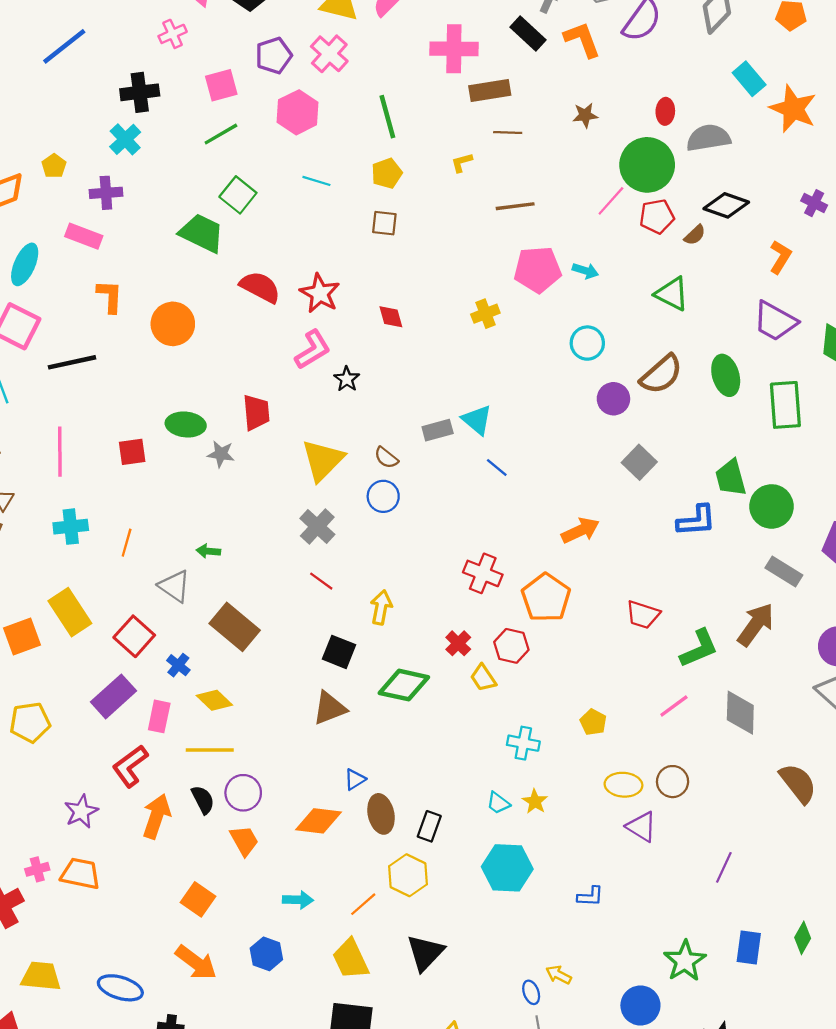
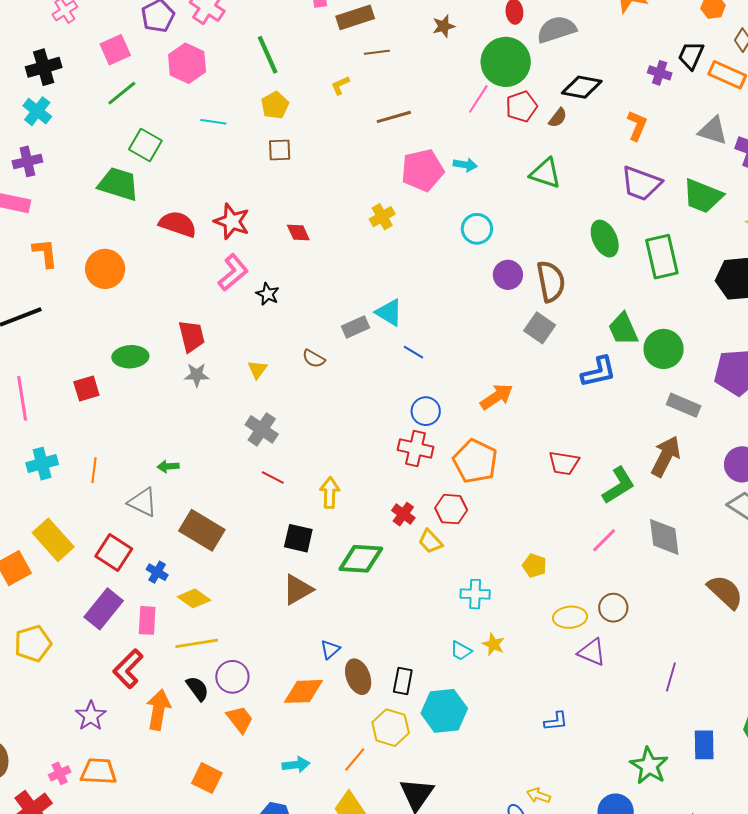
brown semicircle: (661, 374) -> (551, 281), moved, turned -51
gray star: (221, 454) -> (197, 375), moved
yellow triangle: (323, 460) -> (257, 370), size x0.5
blue circle: (383, 496) -> (426, 411), moved
cyan hexagon: (507, 868) -> (444, 711), moved

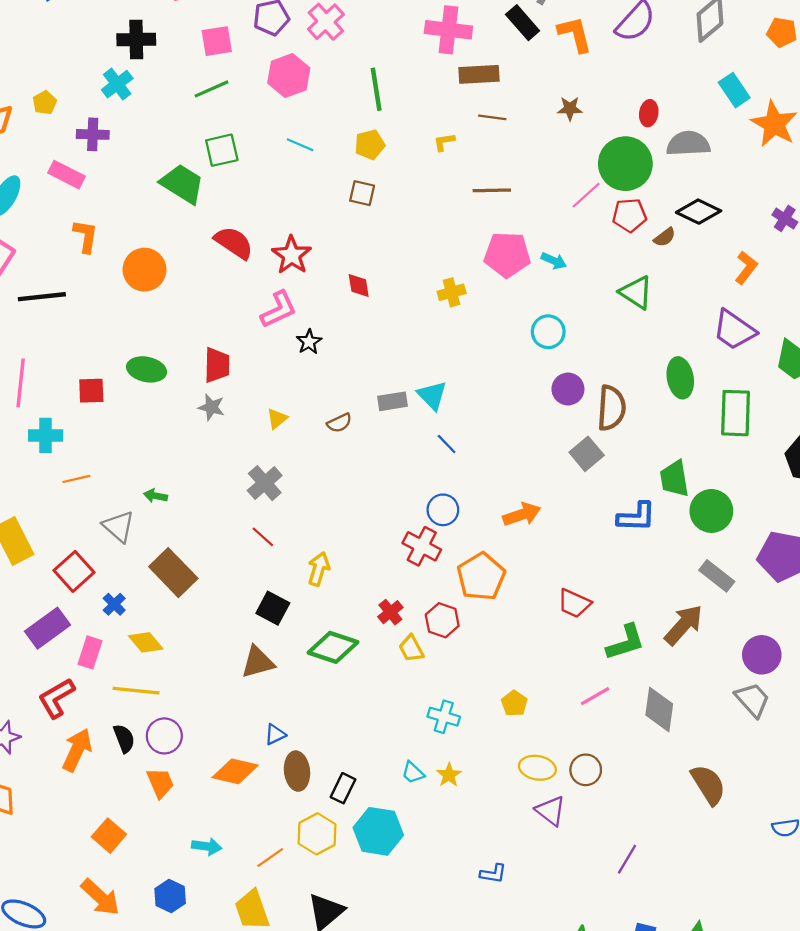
green square: (145, 145) -> (222, 150), turned 32
brown semicircle: (314, 359) -> (339, 423), turned -70
cyan cross: (42, 464) -> (46, 435), moved
orange line: (94, 470) -> (76, 479), turned 55

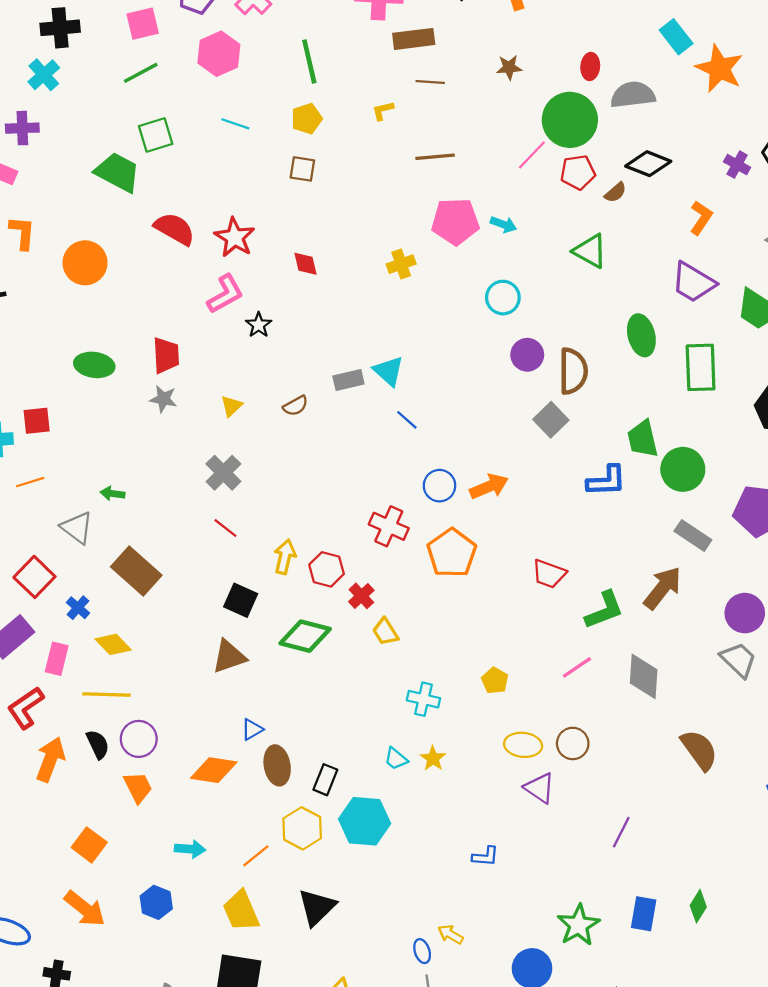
red square: (91, 391) -> (37, 421), moved
blue circle: (443, 510) -> (439, 486), moved
red hexagon: (442, 620) -> (327, 569), moved

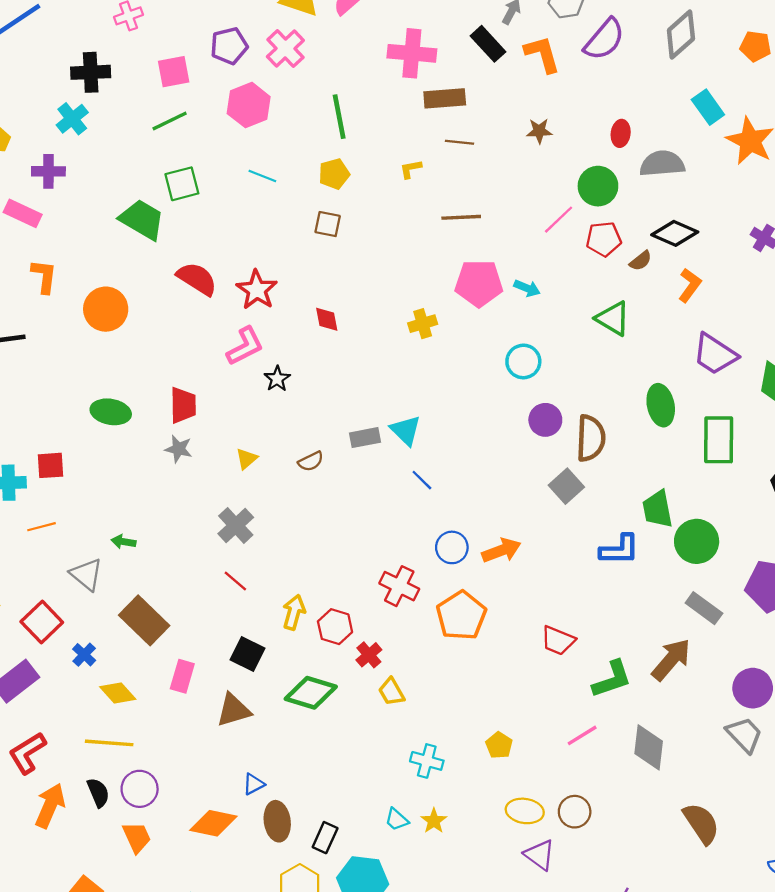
green circle: (570, 120) -> (598, 186), size x0.7
orange L-shape: (701, 218) -> (690, 285), moved
pink rectangle: (57, 659) -> (182, 676), moved

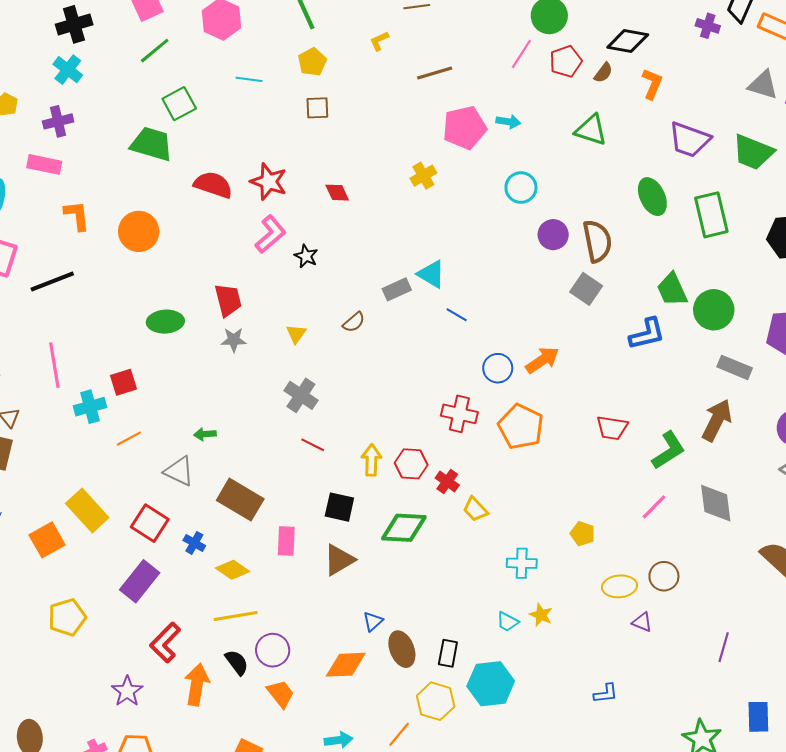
purple triangle: (540, 855) -> (642, 622), size x0.7

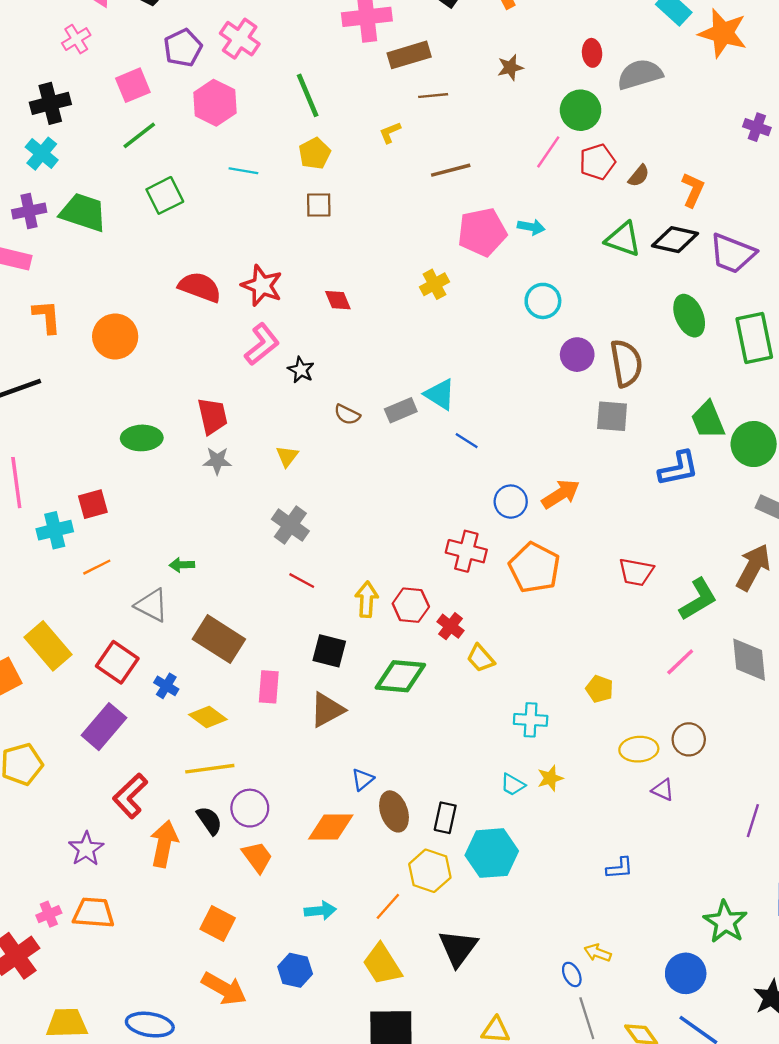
black diamond: (628, 41) -> (675, 240), moved
green trapezoid: (152, 144) -> (83, 212), moved
gray square: (586, 289) -> (612, 416), turned -32
brown semicircle: (354, 322) -> (347, 415), moved, turned 65
yellow star: (541, 615) -> (550, 778), turned 30

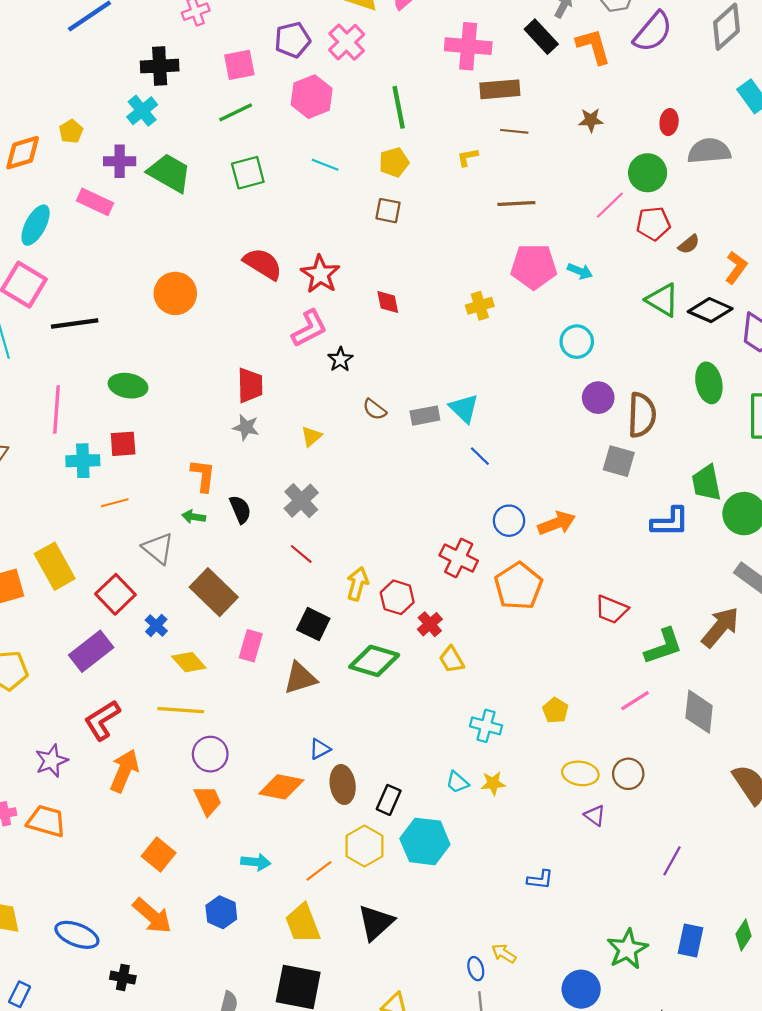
orange L-shape: (47, 317) -> (203, 475), moved
green ellipse: (142, 438) -> (128, 386), moved
black semicircle: (209, 821) -> (240, 509), moved

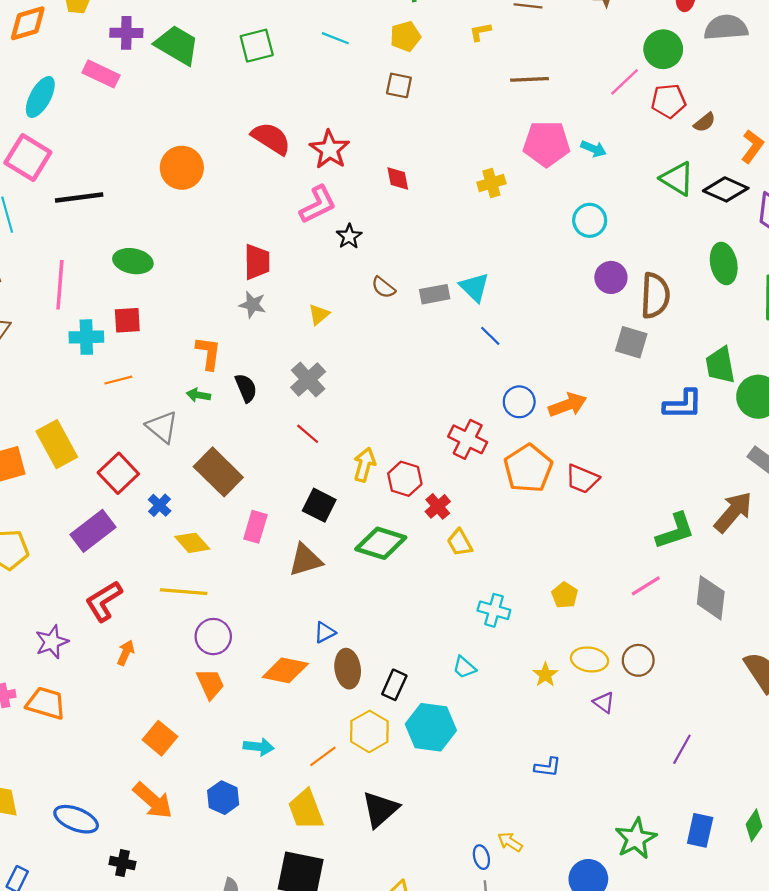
red trapezoid: (611, 609) -> (582, 479), moved
orange arrow: (124, 771) -> (126, 653), size x0.6
yellow star: (493, 783) -> (545, 675), moved, turned -30

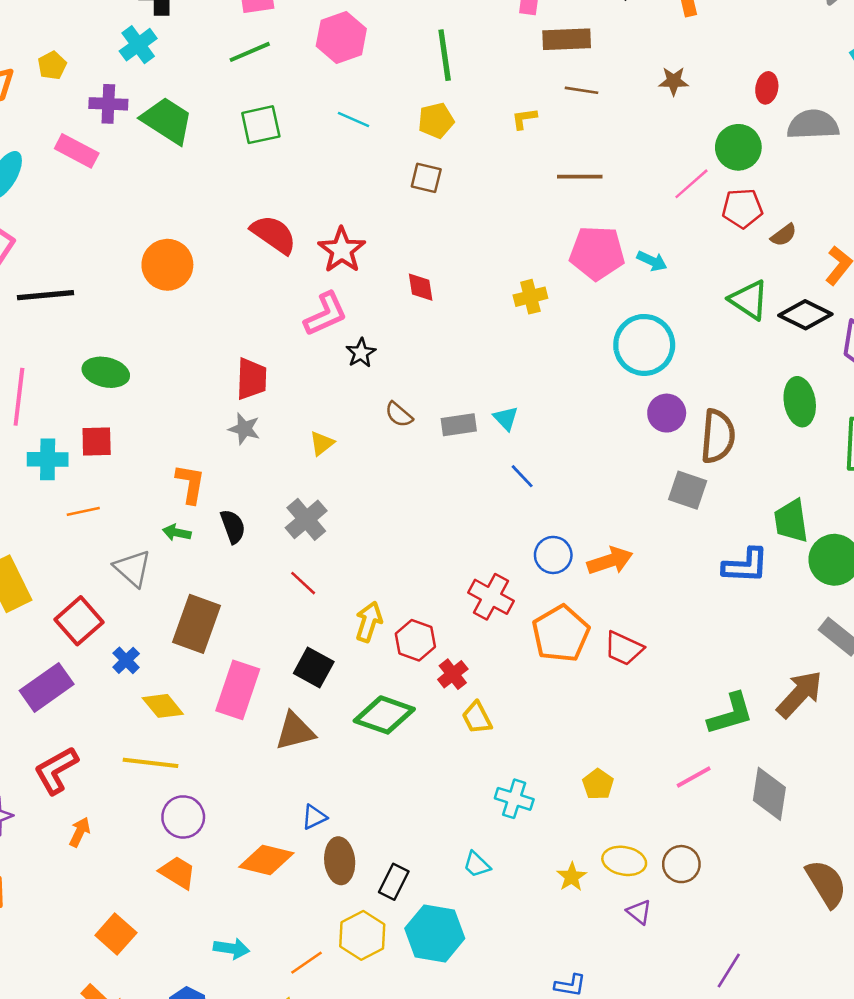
cyan circle: (590, 220) -> (644, 345), size x1.5
cyan triangle: (474, 287) -> (506, 418), size x0.7
brown rectangle: (218, 472) -> (197, 624), turned 63
pink rectangle: (255, 527) -> (238, 690), size x1.5
orange trapezoid: (210, 684) -> (178, 872), turned -36

